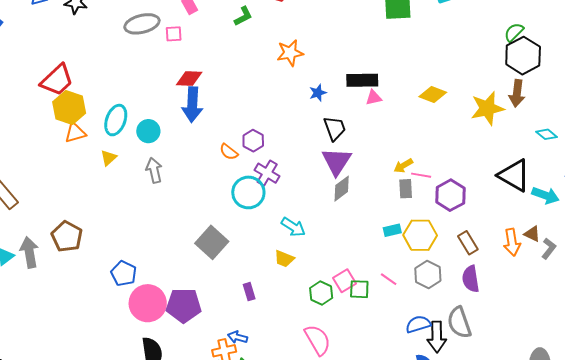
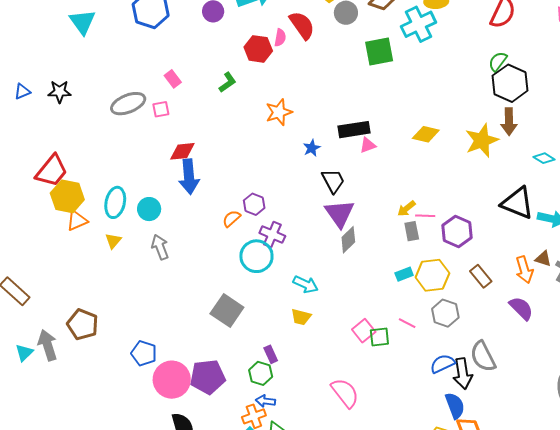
orange semicircle: (229, 152) -> (231, 219), turned 108
purple semicircle: (471, 279) -> (521, 308), moved, turned 152
green hexagon: (321, 293) -> (261, 373), moved

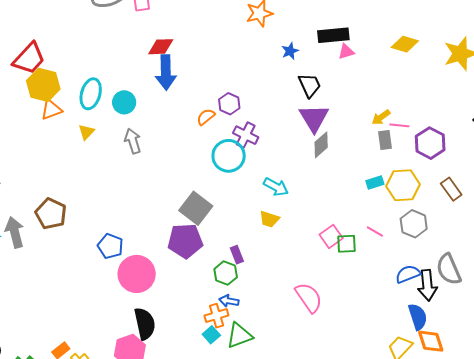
purple pentagon: (208, 377) -> (185, 241), moved

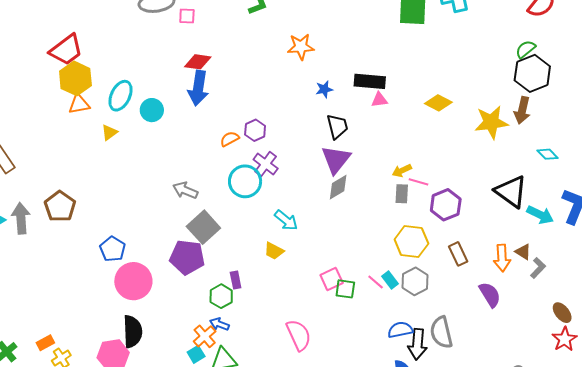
gray arrow: (133, 141) -> (185, 190), moved, turned -60
cyan rectangle: (375, 182) -> (390, 280), moved, turned 60
orange cross: (216, 316) -> (205, 336), turned -35

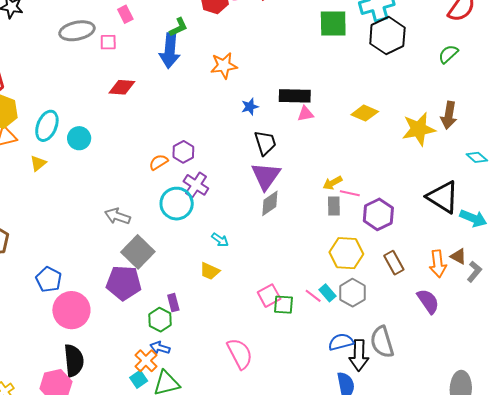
black hexagon: (532, 73) -> (387, 36), moved
blue arrow: (198, 88) -> (170, 51), moved
cyan arrow: (286, 220) -> (220, 240), size x0.7

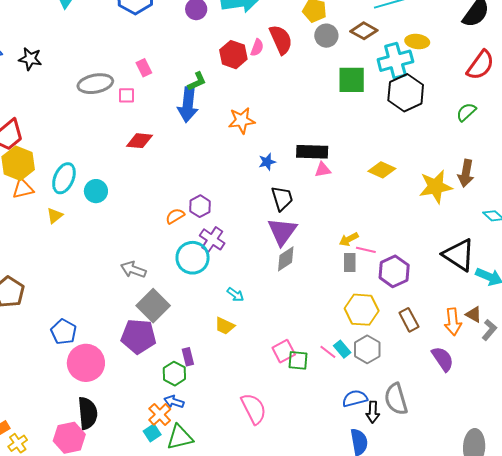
black arrow: (359, 355) -> (373, 412), size x0.7

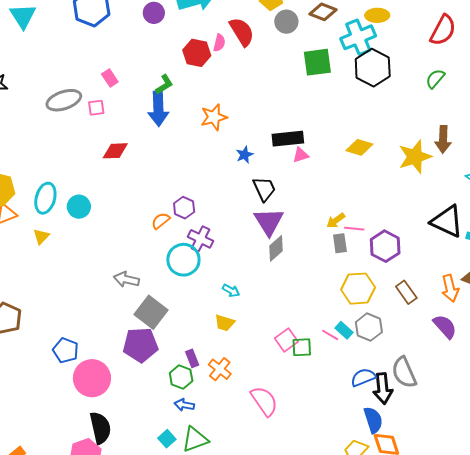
black arrow: (373, 412) -> (383, 388), size x1.4
orange cross: (160, 414) -> (220, 369), moved

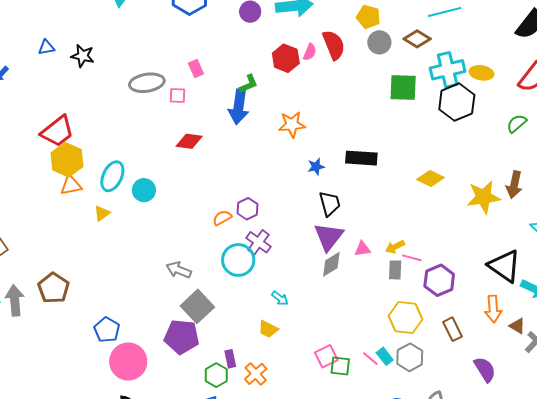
yellow ellipse: (377, 15) -> (481, 73), moved
pink triangle: (301, 155) -> (362, 249), moved
orange arrow: (450, 288) -> (493, 309), moved

